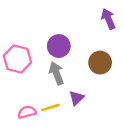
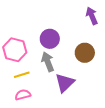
purple triangle: (76, 98) -> (65, 83), size x1.5
yellow line: (51, 107) -> (22, 75), moved

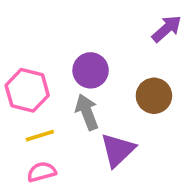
purple arrow: (92, 16) -> (167, 29), turned 72

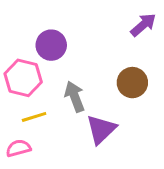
purple circle: (91, 70) -> (51, 45), moved
pink semicircle: (42, 172) -> (18, 148), moved

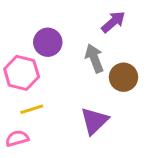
purple arrow: (143, 25) -> (113, 22), moved
gray arrow: (75, 97) -> (94, 58), moved

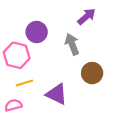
brown circle: (124, 77) -> (92, 73), moved
purple triangle: (94, 121) -> (57, 94), moved, turned -50

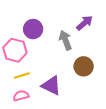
purple arrow: (87, 16) -> (85, 23), moved
pink semicircle: (13, 105) -> (21, 96), moved

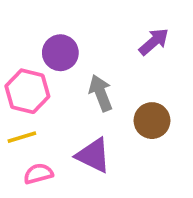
gray arrow: (65, 40) -> (101, 93), moved
yellow line: (22, 75) -> (22, 137), moved

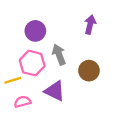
purple arrow: (154, 42) -> (90, 24), turned -36
pink hexagon: (27, 91) -> (32, 63), moved

